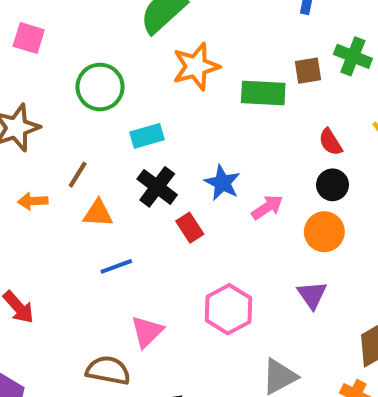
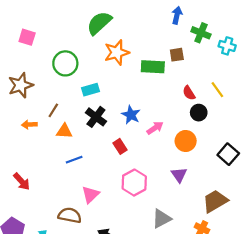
green cross: (353, 56) -> (201, 33), moved
black circle: (332, 185) -> (199, 113), moved
red rectangle: (190, 228) -> (120, 146), moved

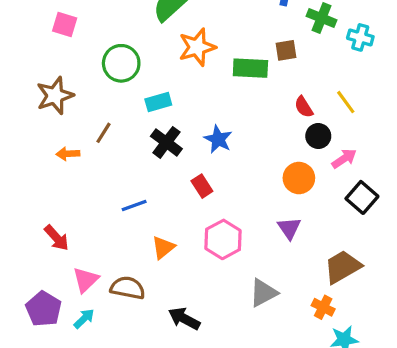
pink arrow: (155, 128) -> (344, 159), moved
orange triangle: (64, 131) -> (163, 247), moved, turned -42
pink triangle: (90, 195) -> (86, 280), moved

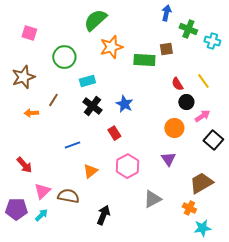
purple pentagon: (44, 309) -> (16, 209), turned -30
black arrow: (184, 319) -> (103, 215), turned 84

